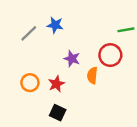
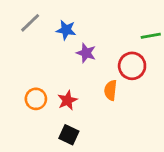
gray line: (29, 33) -> (30, 23), moved
purple star: (72, 59) -> (86, 53), moved

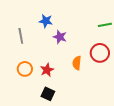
gray line: (30, 23) -> (21, 36), moved, turned -56
red circle: (132, 66) -> (100, 53), moved

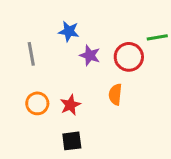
red circle: (100, 53) -> (129, 57), moved
black square: (48, 94) -> (72, 141), turned -32

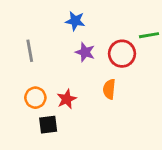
blue star: (69, 31) -> (75, 21), moved
black square: (72, 141) -> (48, 125), moved

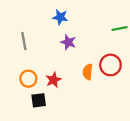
red circle: (122, 54) -> (110, 65), moved

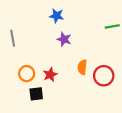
gray line: (24, 41) -> (13, 38), moved
red circle: (110, 65) -> (104, 76), moved

